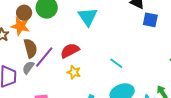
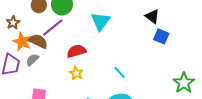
orange star: (20, 26) -> (22, 42), moved
brown semicircle: (30, 48) -> (38, 41), turned -60
purple line: (44, 57) -> (53, 28), moved

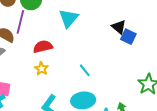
black triangle: (152, 16) -> (119, 27), moved
purple line: (53, 28) -> (20, 22), turned -40

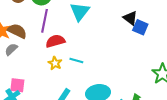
purple line: (20, 22) -> (44, 21), moved
cyan line: (85, 70) -> (76, 60), moved, turned -32

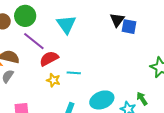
black triangle: (130, 18) -> (117, 20), turned 42
purple line: (44, 21) -> (34, 41), turned -50

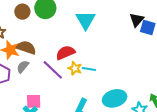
purple line: (34, 41) -> (53, 70), moved
yellow star: (53, 80) -> (75, 68), moved

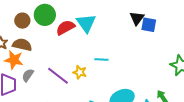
brown semicircle: (26, 48) -> (22, 45), moved
red semicircle: (65, 53) -> (65, 28), moved
cyan line: (89, 69) -> (101, 60), moved

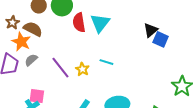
red semicircle: (65, 28) -> (79, 22), turned -84

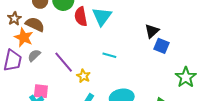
black triangle: (151, 30) -> (152, 31), moved
blue square: (161, 39) -> (162, 46), moved
yellow star: (82, 69) -> (83, 76), moved

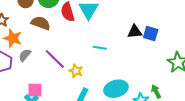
brown semicircle: (35, 24) -> (41, 23), moved
black triangle: (152, 31) -> (135, 32), moved, turned 42

